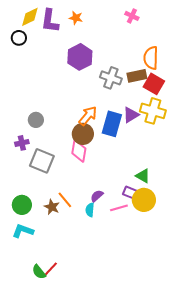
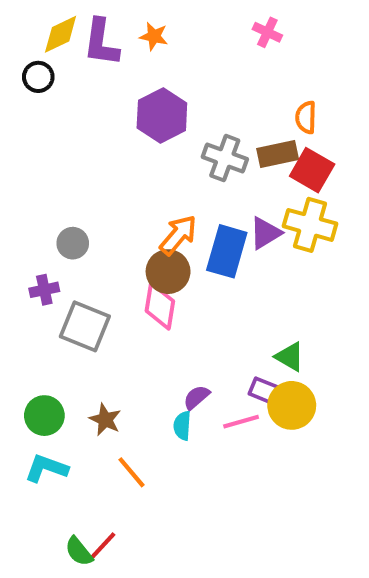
orange semicircle: (151, 58) -> (306, 117), size x0.7
orange line: (65, 200) -> (132, 472), moved

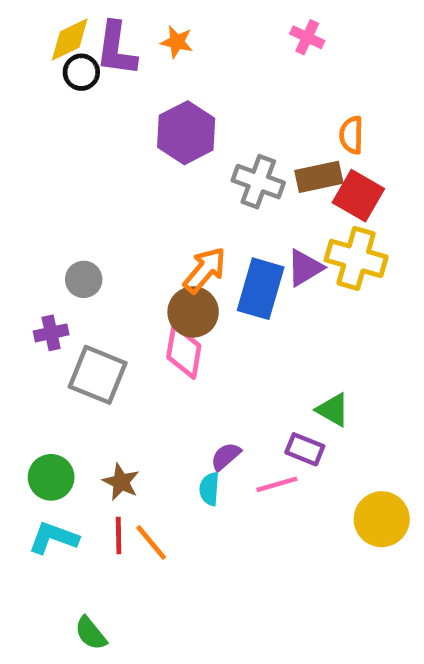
black circle: (38, 77) -> (81, 72), moved
yellow circle: (292, 405) -> (382, 519), moved
red line: (103, 545) -> (119, 535), moved, turned -44

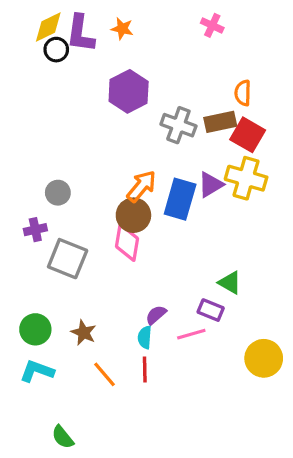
red line: (119, 535) -> (145, 370), moved

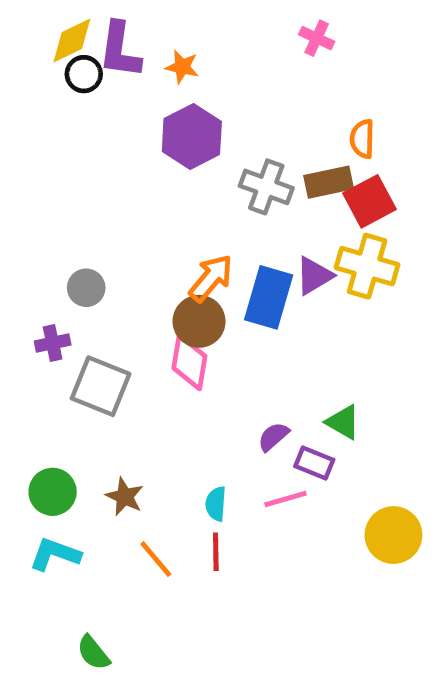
orange star: (122, 29) -> (182, 67), moved
red square: (248, 135) -> (369, 201), turned 32
purple semicircle: (156, 315) -> (273, 437), moved

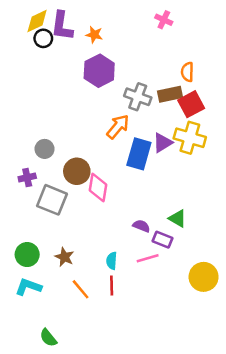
orange arrow: (211, 278) -> (118, 127), moved
brown circle: (199, 321) -> (77, 171), moved
purple semicircle: (273, 437) -> (141, 226), turned 63

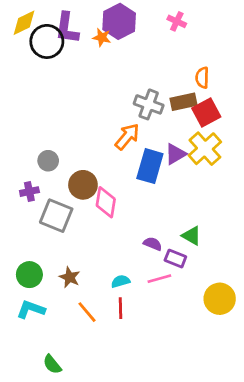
yellow diamond: (37, 21) -> (24, 23), moved
black circle: (43, 38) -> (47, 41), size x1.6
purple hexagon: (99, 71) -> (119, 21), moved
yellow cross: (190, 138) -> (205, 149), turned 32
cyan semicircle: (112, 261) -> (120, 281), turned 70

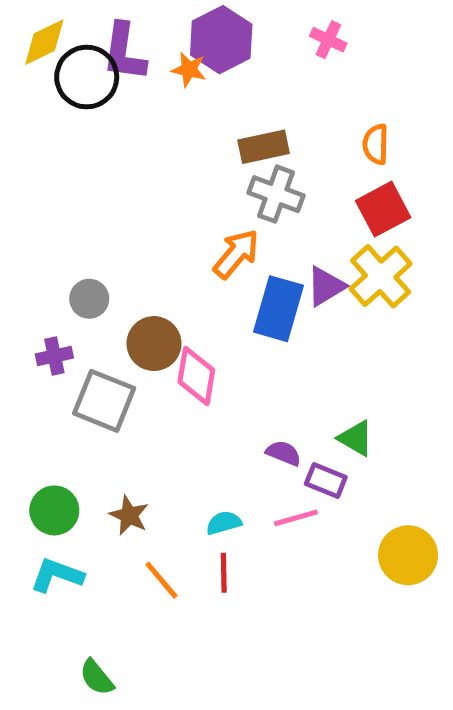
brown rectangle: (183, 102) -> (264, 147), moved

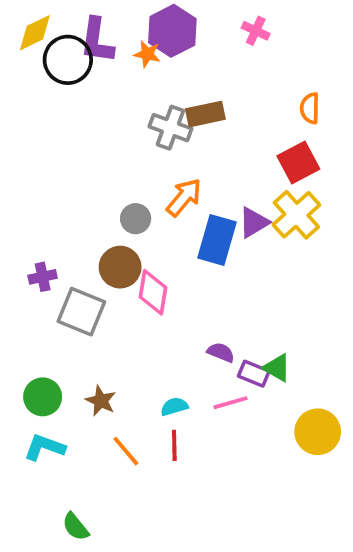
orange semicircle: (376, 144) -> (310, 108), moved
gray cross: (276, 194) -> (170, 128), moved
gray circle: (89, 299) -> (136, 219), moved
green triangle: (356, 438) -> (277, 368), moved

